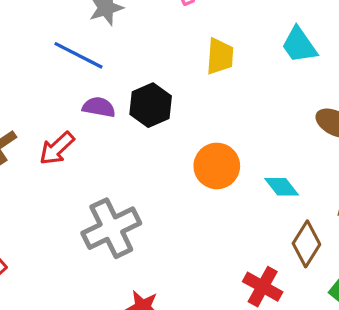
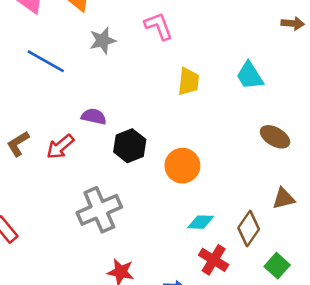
blue line: (78, 55) -> (46, 61), moved
black hexagon: (151, 105) -> (130, 146), moved
cyan diamond: (282, 187) -> (201, 222), moved, turned -52

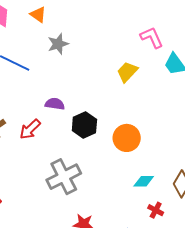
pink L-shape: (159, 26) -> (152, 37), moved
yellow trapezoid: (188, 82) -> (127, 72), turned -140
red cross: (214, 260) -> (156, 210), size x0.7

